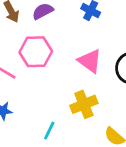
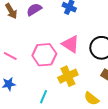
pink hexagon: (36, 52) -> (44, 55), moved

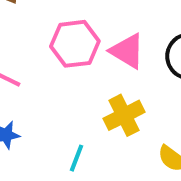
pink hexagon: (44, 55) -> (75, 44), moved

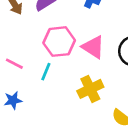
cyan line: (76, 158) -> (46, 72), moved

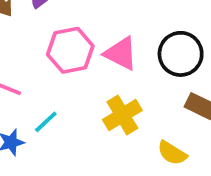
cyan line: (46, 72) -> (46, 122), moved, turned 30

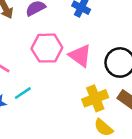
yellow cross: (122, 115) -> (95, 98), moved

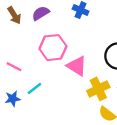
pink triangle: (80, 56) -> (77, 66), moved

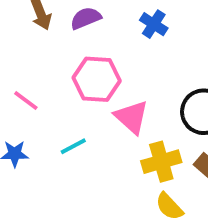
cyan line: (34, 89) -> (73, 146), moved

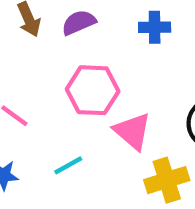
blue cross: (154, 24) -> (155, 27), turned -32

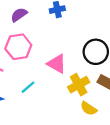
pink hexagon: (93, 90) -> (18, 47), moved

